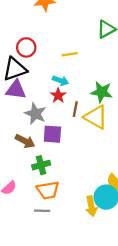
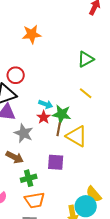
yellow line: (70, 54) -> (86, 93), moved, turned 48
green star: (102, 92) -> (62, 114), moved
purple square: (52, 134) -> (56, 162), moved

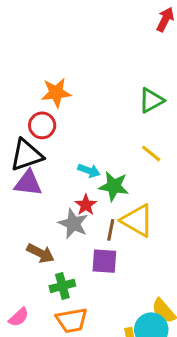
orange star: (32, 34) -> (56, 93), moved
red star: (44, 117) -> (86, 205), moved
brown line: (59, 129) -> (111, 230), moved
gray star: (24, 133) -> (73, 224), moved

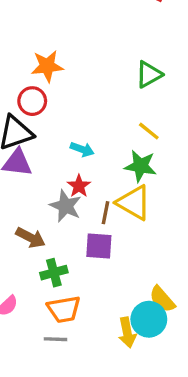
green star: (114, 186) -> (140, 166), moved

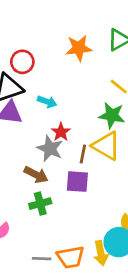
orange star: (47, 66) -> (79, 48), moved
cyan arrow: (82, 149) -> (47, 102), moved
brown arrow: (31, 238) -> (36, 175), moved
orange trapezoid: (64, 309) -> (70, 257), moved

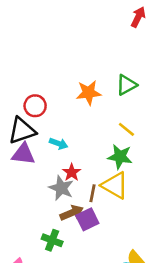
brown arrow: (36, 175) -> (72, 213), moved, turned -50
purple square: (77, 182) -> (87, 219), turned -30
green cross: (40, 204) -> (52, 240), turned 36

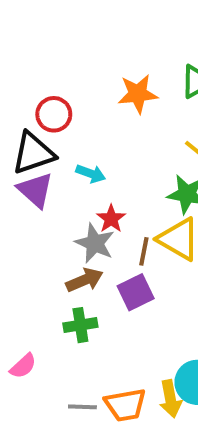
purple triangle: (23, 154) -> (35, 190), turned 35
brown arrow: (72, 213) -> (84, 280), moved
green cross: (52, 240) -> (80, 325), turned -30

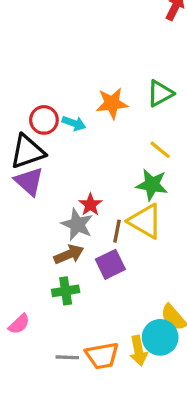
cyan arrow: (91, 174) -> (74, 123), moved

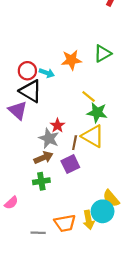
yellow line: (160, 150) -> (89, 96), moved
black triangle: (27, 151) -> (31, 91), moved, turned 50
gray line: (67, 357) -> (38, 233), moved

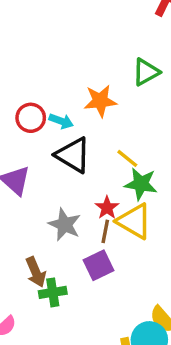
green triangle: (103, 54) -> (146, 72), moved
black triangle: (31, 91) -> (73, 155), moved
red star: (57, 125) -> (107, 208), moved
brown arrow: (43, 158) -> (36, 272), moved, turned 90

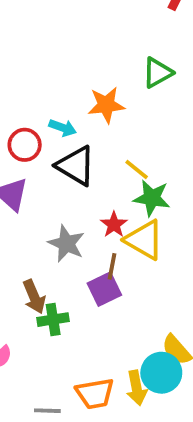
red circle: (31, 118) -> (25, 145), moved
brown line: (105, 231) -> (112, 266), moved

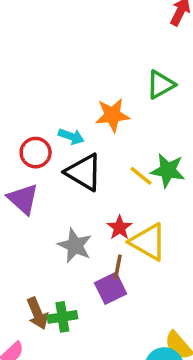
green star: (152, 198) -> (168, 170), moved
brown arrow: (34, 297) -> (37, 313), moved

